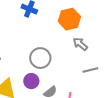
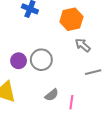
purple circle: (31, 81) -> (19, 61), moved

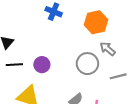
gray circle: (41, 60) -> (87, 64), moved

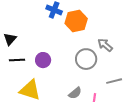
orange hexagon: (96, 22) -> (76, 21), moved
gray line: (118, 76) -> (114, 81), moved

